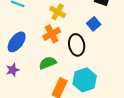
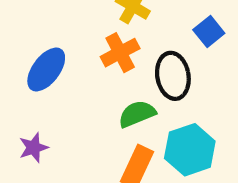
green semicircle: (48, 63) -> (137, 114), moved
purple star: (13, 70) -> (34, 148), moved

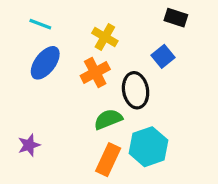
blue ellipse: (46, 69) -> (45, 63), moved

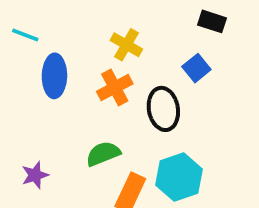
cyan line: (40, 24) -> (25, 35), moved
blue ellipse: (45, 63) -> (54, 76), turned -36
green semicircle: (108, 119) -> (103, 154), moved

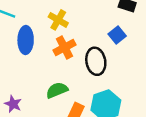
yellow cross: (126, 45) -> (58, 20), moved
purple star: (35, 175) -> (13, 104), turned -30

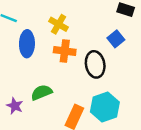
orange cross: (64, 48) -> (65, 51), turned 35
green semicircle: (57, 90) -> (42, 92), moved

